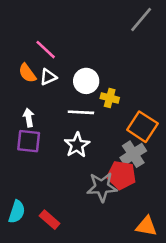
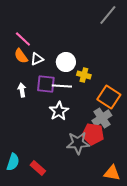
pink line: (46, 50) -> (23, 39), moved
purple square: (29, 141) -> (46, 84), moved

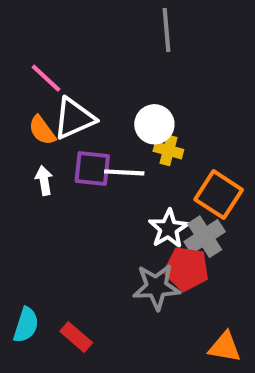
gray line: (108, 15) -> (166, 30), moved, turned -45
orange semicircle: (21, 56) -> (42, 130), moved
white triangle: (37, 59) -> (74, 118), size x1.6
white circle: (66, 62) -> (154, 124), moved
white star: (59, 111) -> (168, 229), moved

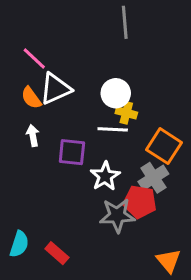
purple square: (92, 168) -> (72, 152), moved
white line: (124, 172) -> (113, 129), moved
white star: (168, 229) -> (105, 176), moved
orange triangle: (225, 347) -> (169, 261), turned 40

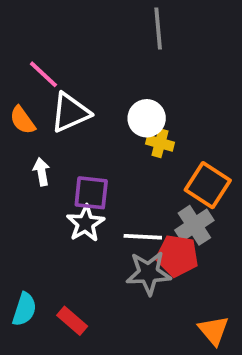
orange semicircle: (31, 98) -> (22, 120), moved
white line: (113, 129) -> (143, 237), moved
white star: (105, 176) -> (85, 223), moved

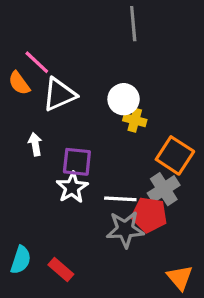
orange semicircle: (22, 120) -> (19, 83), moved

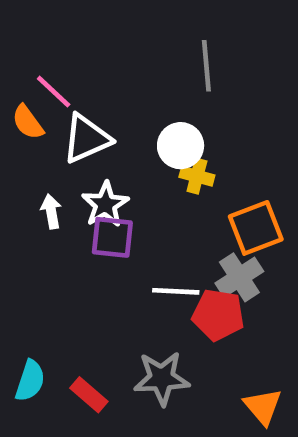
gray line: (133, 24) -> (206, 66), moved
orange square: (175, 155) -> (256, 228), turned 36
white star: (72, 188) -> (105, 204), moved
gray star: (125, 229) -> (162, 378), moved

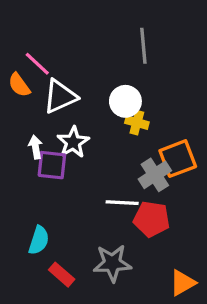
purple square: (112, 237) -> (52, 165), moved
gray cross: (239, 277) -> (155, 175), moved
cyan semicircle: (30, 381) -> (39, 240), moved
orange triangle: (263, 407) -> (183, 283), turned 40

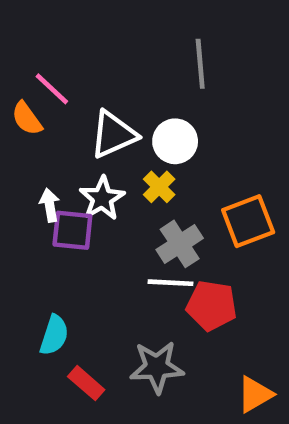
white triangle: (60, 96) -> (114, 134), moved
yellow cross: (137, 123) -> (159, 187), moved, turned 30
gray cross: (155, 175) -> (180, 244), moved

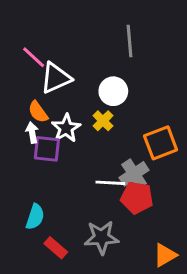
orange semicircle: (27, 118) -> (38, 112), moved
white triangle: (114, 134) -> (56, 78), moved
gray cross: (180, 244) -> (134, 174), moved

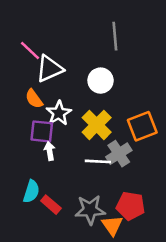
yellow cross: (103, 121) -> (97, 125), moved, size x1.6
white arrow: (32, 133) -> (50, 151), moved
red pentagon: (137, 198) -> (131, 206), moved
red rectangle: (56, 248) -> (51, 205), moved
orange triangle: (165, 255) -> (112, 225), moved, turned -35

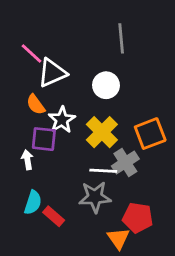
white arrow: (50, 151) -> (27, 160), moved
gray star: (90, 210) -> (95, 197), moved

